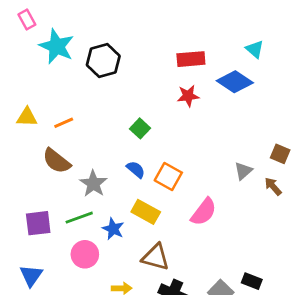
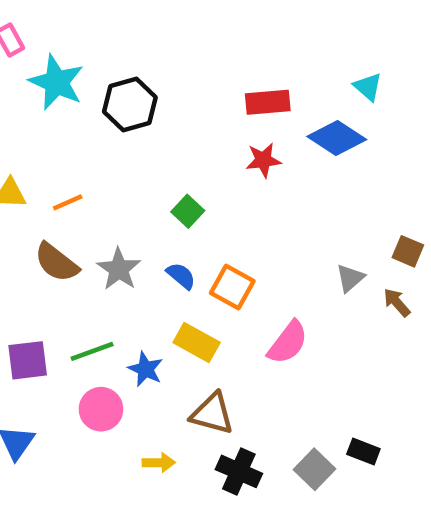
gray star: (93, 184) -> (119, 269), moved

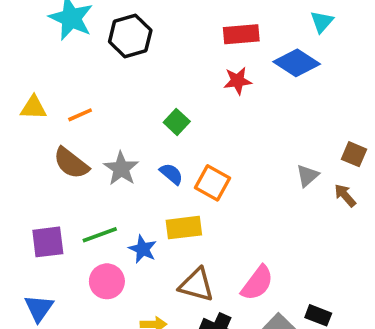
cyan triangle: (368, 87) -> (322, 22), turned 30
yellow rectangle: (197, 342) -> (184, 228), turned -36
pink semicircle: (288, 342) -> (257, 283), moved

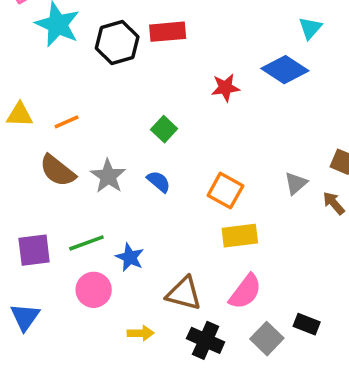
red rectangle: (241, 34) -> (168, 32), moved
orange square: (213, 183) -> (225, 191), moved
yellow rectangle: (184, 228) -> (240, 236), moved

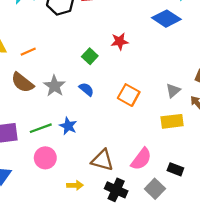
red star: (225, 88) -> (120, 41), moved
yellow rectangle: (240, 236) -> (172, 121), moved
blue star: (130, 257) -> (68, 126), moved
black rectangle: (307, 324) -> (175, 169), moved

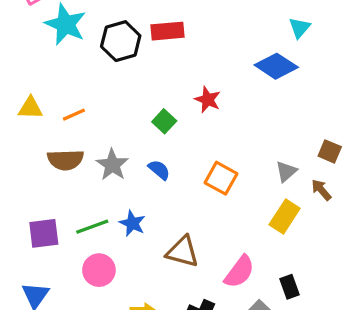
red star: (120, 41) -> (208, 100), turned 30
brown semicircle: (22, 83) -> (66, 160), turned -40
yellow rectangle: (172, 121) -> (285, 217), turned -50
brown triangle: (102, 160) -> (183, 252), moved
black rectangle: (175, 169) -> (290, 287), turned 49

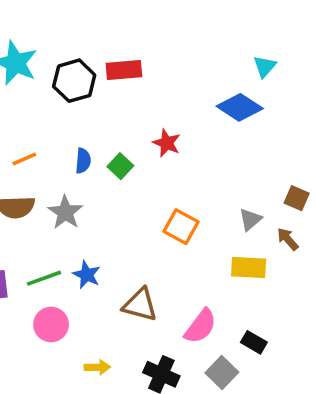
blue semicircle: (159, 170) -> (83, 161), moved, turned 55
yellow rectangle: (285, 217) -> (249, 268), turned 60
black rectangle: (290, 287) -> (254, 342), turned -40

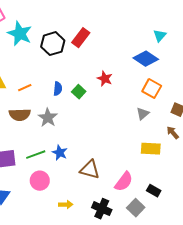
red rectangle: (124, 70) -> (81, 38), turned -48
gray triangle: (250, 219) -> (143, 114), moved
orange square: (181, 227) -> (152, 89), moved

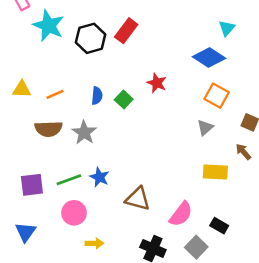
yellow arrow: (66, 205) -> (94, 243), moved

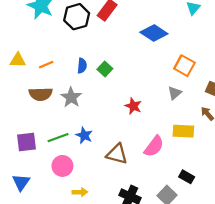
blue diamond: (209, 57) -> (154, 33), moved
red star: (157, 83) -> (133, 106), moved
pink semicircle: (181, 214) -> (154, 146), moved

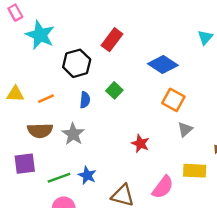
black hexagon: (77, 17) -> (77, 63), moved
orange square: (184, 66) -> (173, 100), moved
green square: (105, 69) -> (114, 90), moved
purple square: (26, 142) -> (25, 164), moved

